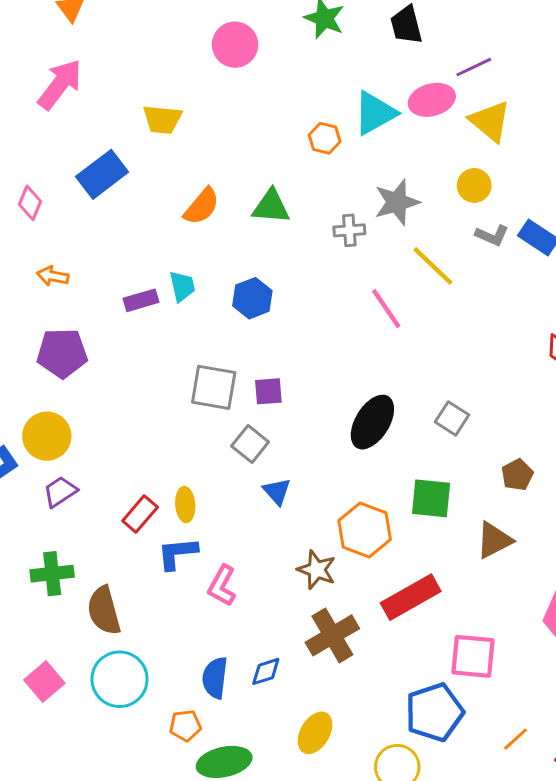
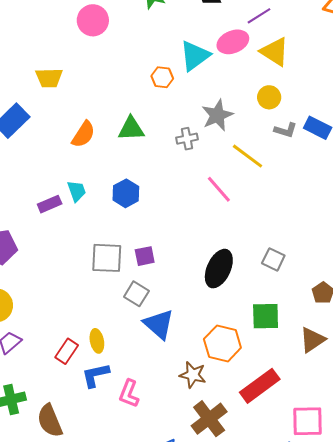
blue triangle: (277, 491) -> (159, 324), size x1.6

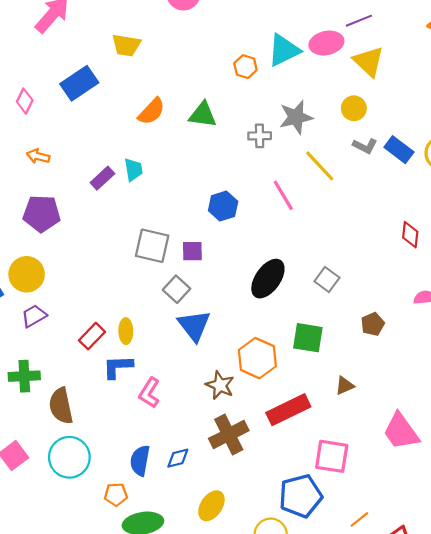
blue hexagon: (126, 193) -> (223, 206), moved
purple rectangle: (50, 204) -> (102, 178), turned -30
brown triangle: (312, 340) -> (345, 386), moved, size x0.7

